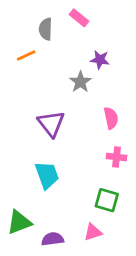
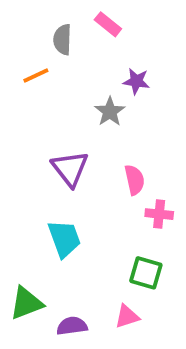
pink semicircle: (111, 118) -> (135, 180), moved

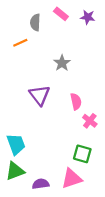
purple star: (136, 81) -> (88, 17), moved
pink cross: (159, 214) -> (90, 121), turned 32
cyan trapezoid: (64, 239) -> (16, 144), moved
pink triangle: (127, 316) -> (72, 178), size x1.5

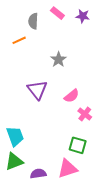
pink semicircle: (76, 102) -> (72, 96), turned 63

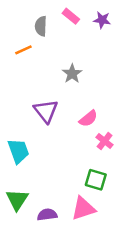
cyan trapezoid: (15, 136) -> (18, 151), moved
green triangle: (14, 161) -> (17, 200), turned -36

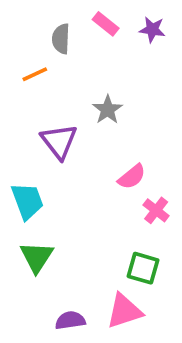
purple triangle: (46, 111) -> (59, 141), moved
cyan trapezoid: (18, 151) -> (27, 201), moved
green triangle: (17, 200) -> (37, 257), moved

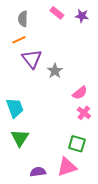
gray semicircle: (61, 39) -> (23, 19), moved
gray star: (108, 110) -> (55, 71), moved
purple triangle: (59, 141) -> (32, 59), moved
pink semicircle: (132, 177) -> (80, 93), moved

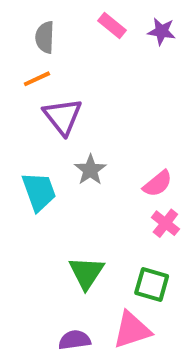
gray star: (55, 71) -> (90, 170), moved
cyan trapezoid: (15, 108) -> (39, 192), moved
green triangle: (20, 138) -> (86, 273), moved

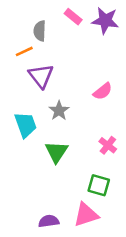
purple star: (162, 31) -> (105, 21), size x1.5
gray semicircle: (45, 37) -> (40, 31), moved
pink semicircle: (158, 184) -> (103, 91), moved
green triangle: (86, 273) -> (56, 152), moved

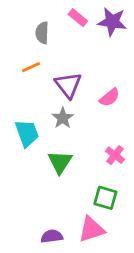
orange line: (24, 51) -> (31, 67), moved
purple triangle: (41, 76) -> (68, 85), moved

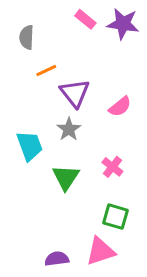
gray semicircle: (42, 33) -> (27, 37), moved
orange line: (31, 67) -> (46, 70), moved
pink cross: (115, 155) -> (112, 167), moved

